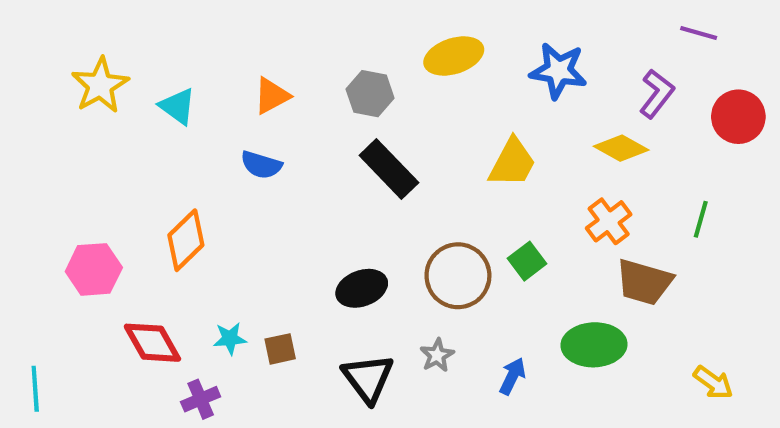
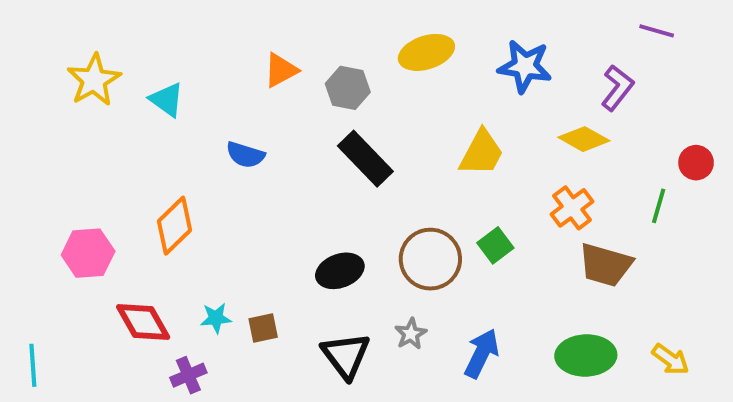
orange triangle: (272, 96) -> (281, 70), moved
red circle: (738, 117) -> (696, 163), moved, size x0.7
green ellipse: (594, 345) -> (586, 355), moved
blue arrow: (512, 376) -> (482, 353), size x1.4

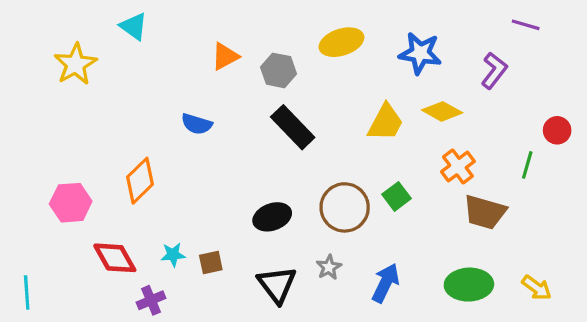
cyan triangle: (167, 100) -> (134, 26), moved
yellow diamond: (584, 139) -> (442, 111), moved

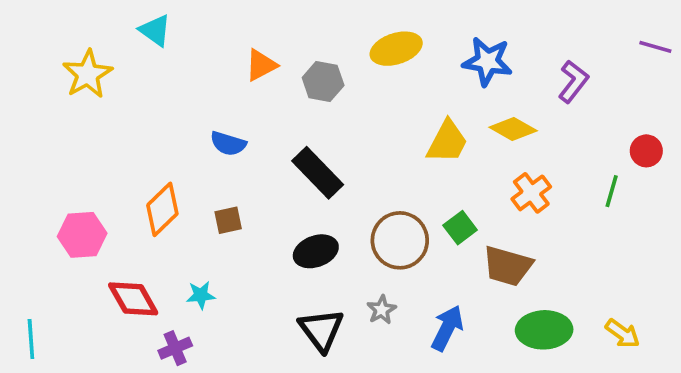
purple line: (526, 25) -> (655, 47), moved
black rectangle: (293, 127) -> (318, 173), moved
brown trapezoid: (485, 212) -> (508, 266), moved
brown square: (211, 263) -> (228, 220), moved

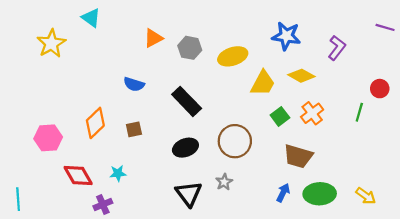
yellow ellipse: (396, 49) -> (233, 56), moved
green square: (460, 228) -> (280, 116), moved
blue arrow: (447, 328) -> (283, 193), moved, size x0.7

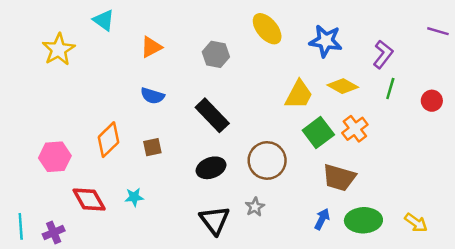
orange triangle: (153, 38) -> (151, 47), moved
yellow ellipse: (233, 56) -> (267, 29), moved, turned 68
green line: (359, 112) -> (390, 89), moved
green square: (280, 116) -> (318, 132), size x1.4
purple cross: (103, 204) -> (54, 232), moved

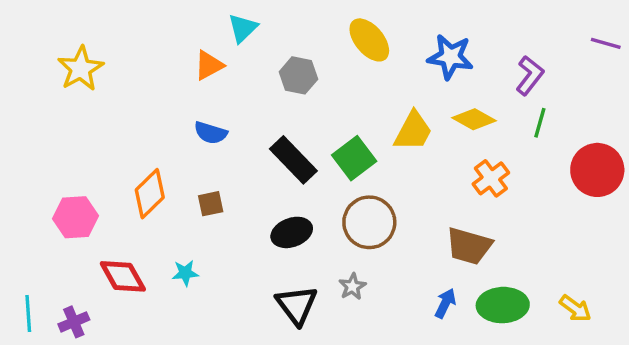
cyan triangle: (104, 20) -> (243, 28), moved, turned 40
red circle: (432, 101) -> (597, 170), moved, size x1.8
green square: (318, 132) -> (354, 158), moved

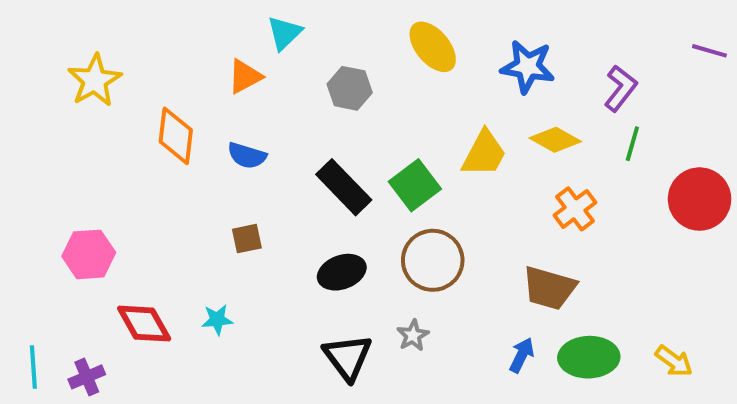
orange diamond: (150, 194) -> (176, 136), moved, turned -39

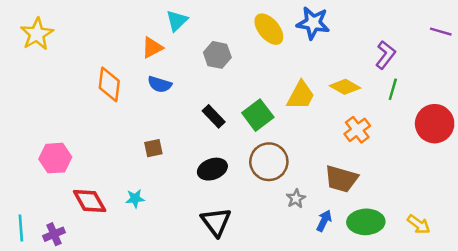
blue star: (528, 67) -> (313, 23), moved
yellow star: (95, 80) -> (37, 34), moved
blue semicircle: (247, 156) -> (160, 84), moved
black rectangle: (344, 187) -> (214, 116), size x0.7
gray star: (413, 335) -> (296, 199), moved

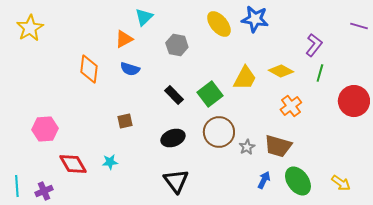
gray star: (296, 199) -> (247, 147), moved
green ellipse: (366, 222) -> (298, 181), turned 56

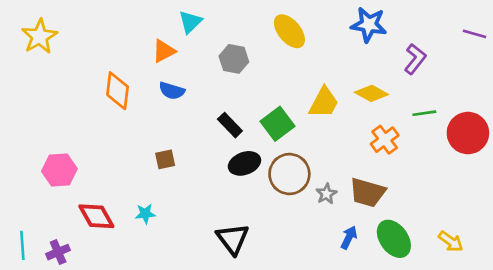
blue star: (255, 19) -> (369, 25), moved
green line: (320, 73) -> (424, 113), moved, turned 66
black ellipse: (173, 138) -> (244, 163), moved

